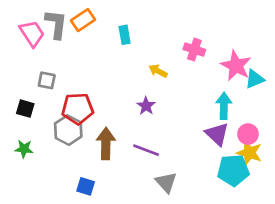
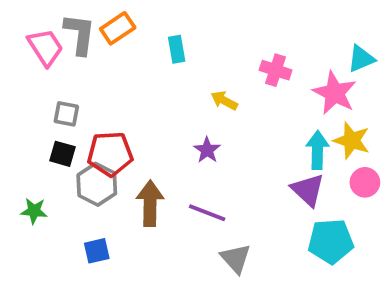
cyan triangle: (255, 79) -> (361, 59), moved
black square: (25, 109) -> (63, 154), moved
pink circle: (248, 134) -> (365, 182), moved
yellow star: (249, 153) -> (352, 141), moved
blue square: (86, 186) -> (97, 251), moved, turned -30

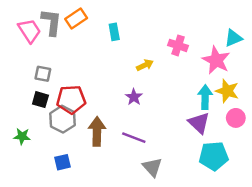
yellow arrow: (224, 101) -> (145, 65), turned 126

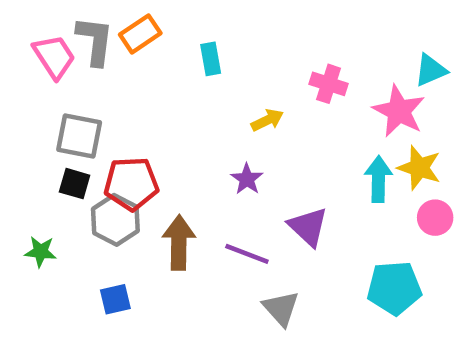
gray square: (43, 74) -> (79, 136), size x1.5
purple triangle: (199, 123) -> (308, 227), moved

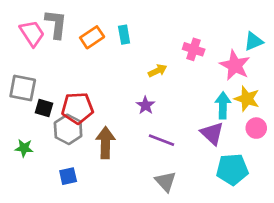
orange rectangle: (140, 34) -> (92, 37), moved
gray square: (79, 136) -> (23, 88), moved
purple triangle: (308, 227) -> (212, 133), moved
purple line: (247, 254) -> (161, 140), moved

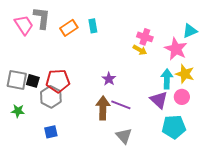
yellow arrow: (157, 71) -> (140, 50), moved, turned 56
gray square: (23, 88) -> (17, 80), moved
pink circle: (256, 128) -> (182, 97), moved
brown arrow: (105, 143) -> (103, 108), moved

